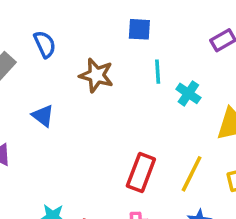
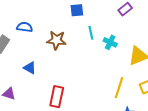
blue semicircle: (45, 44) -> (25, 27), turned -49
red rectangle: (141, 172) -> (57, 97), moved

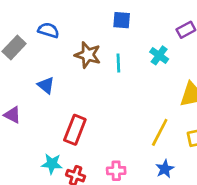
cyan line: (91, 33) -> (118, 63), moved
cyan cross: (110, 42) -> (159, 55), moved

